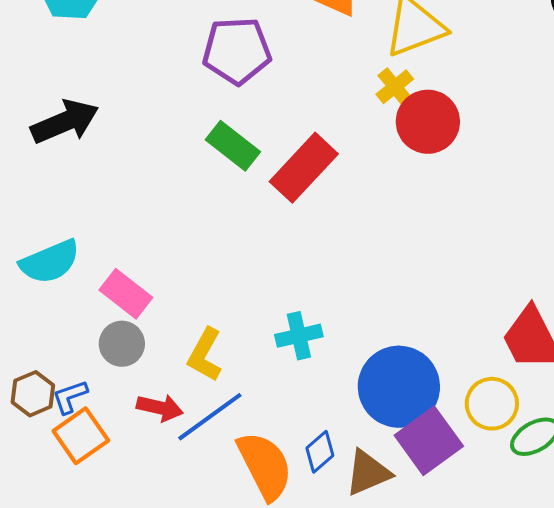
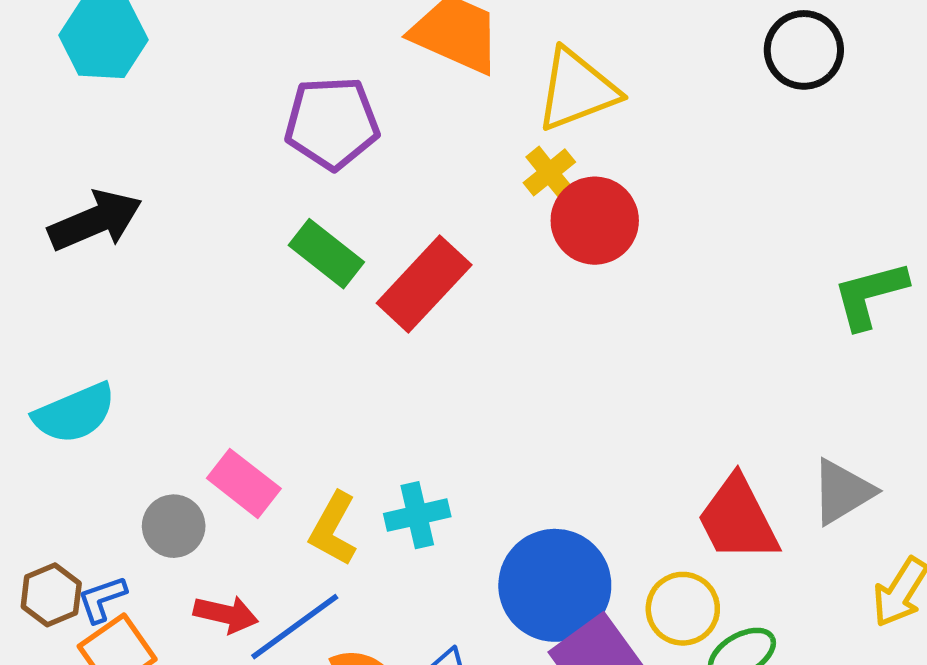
pink rectangle: (126, 294) -> (244, 483), moved
yellow L-shape: (205, 355) -> (333, 529), moved

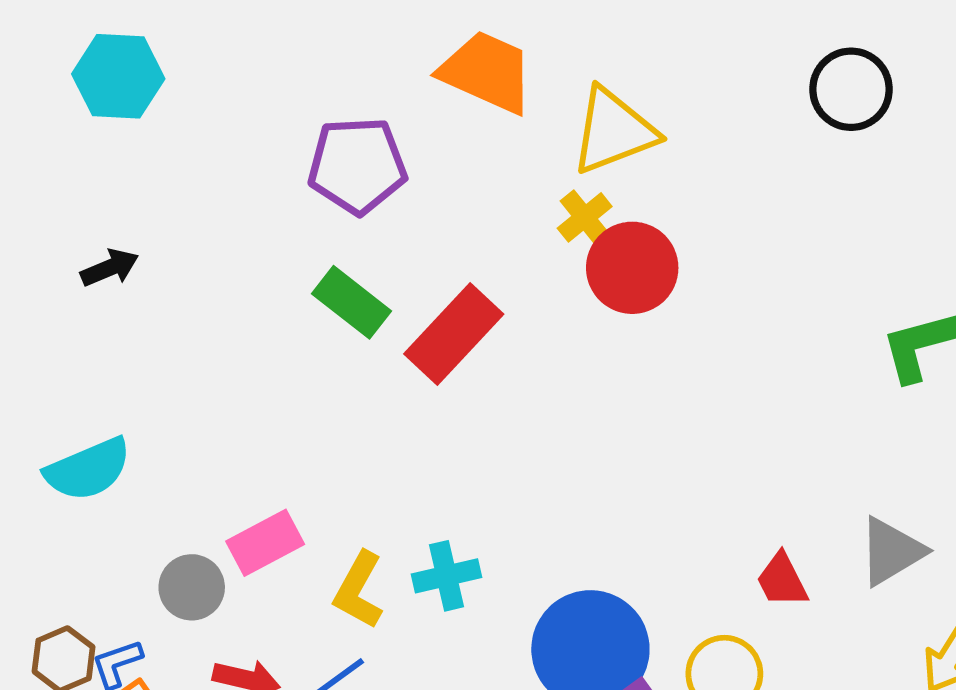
black arrow: (95, 221) -> (110, 268), size x0.6
pink rectangle: (244, 483) -> (265, 543), turned -66
red trapezoid: (738, 519) -> (782, 580), size x0.6

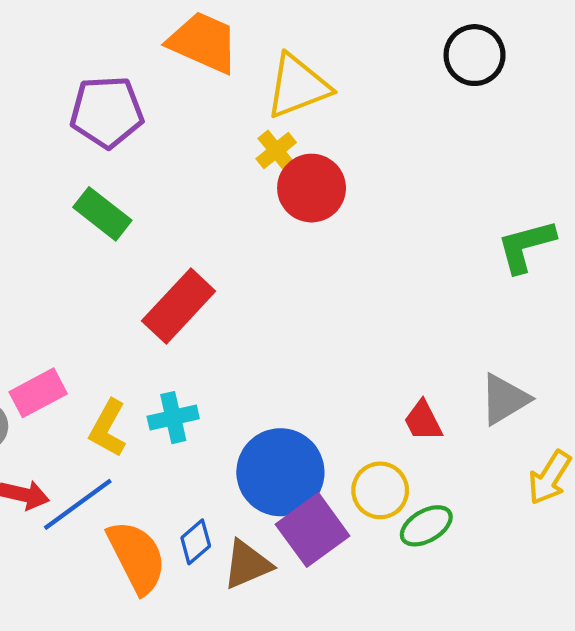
red rectangle: (454, 334) -> (179, 306), moved

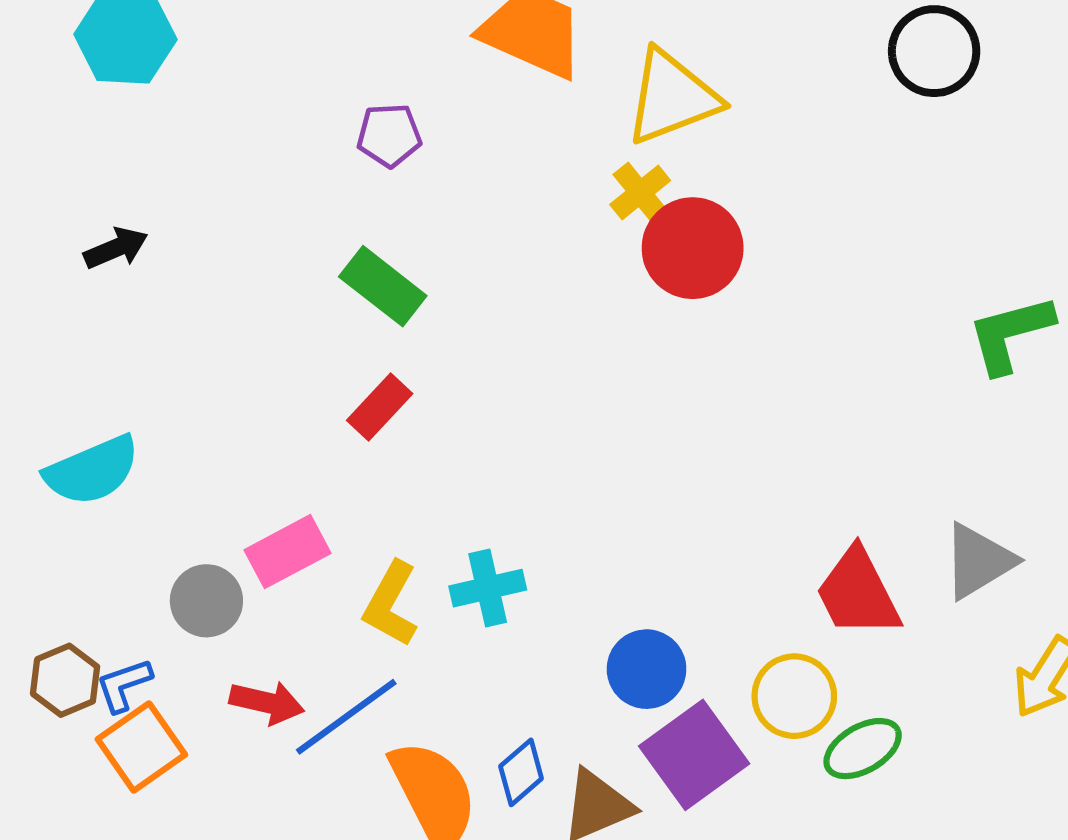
purple pentagon: (107, 112) -> (389, 135), size x0.6
red rectangle: (179, 306) -> (380, 407), moved, size x0.6
red trapezoid: (423, 421) -> (858, 593), size x1.5
blue circle: (280, 472) -> (647, 669), size x0.6

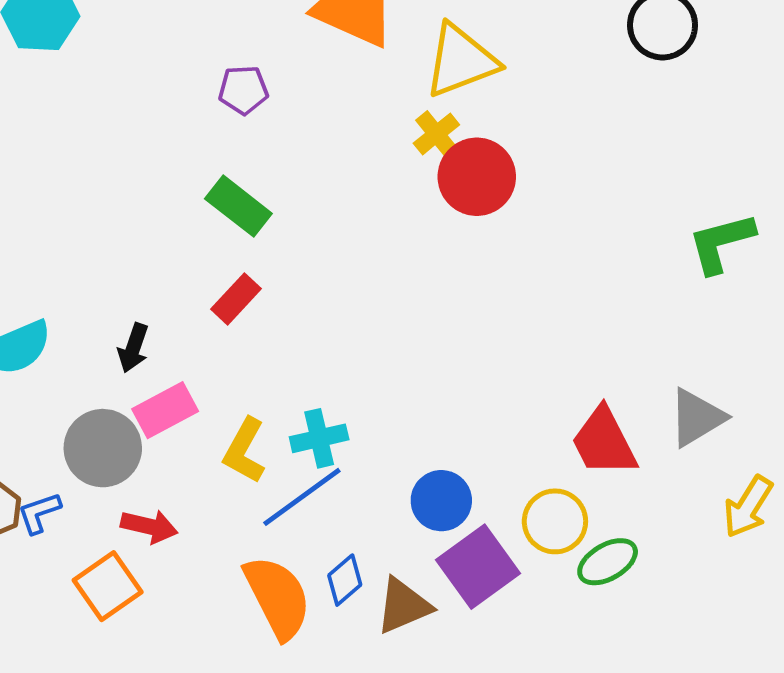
black arrow: (116, 248) -> (133, 348), moved, turned 132
gray circle: (206, 601) -> (103, 448), size x1.4
blue line: (346, 717) -> (302, 497), moved
orange square: (141, 747) -> (108, 586), moved

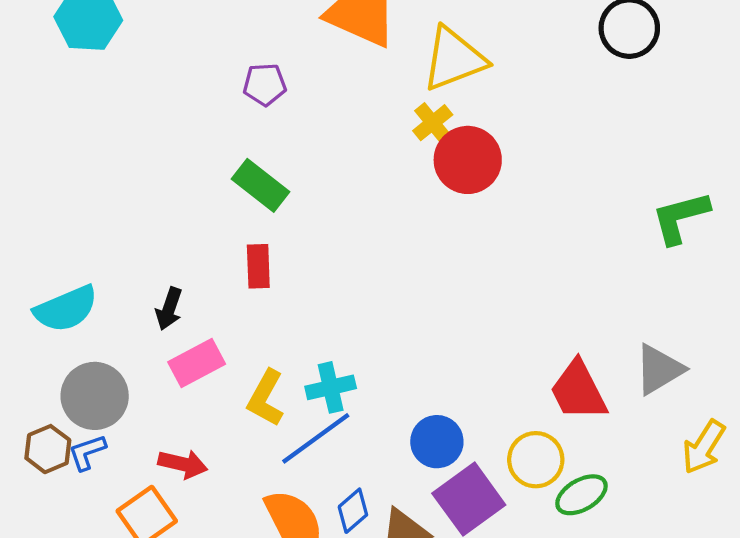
red rectangle: (236, 299) -> (258, 266), turned -45
gray circle: (103, 448) -> (95, 396), moved

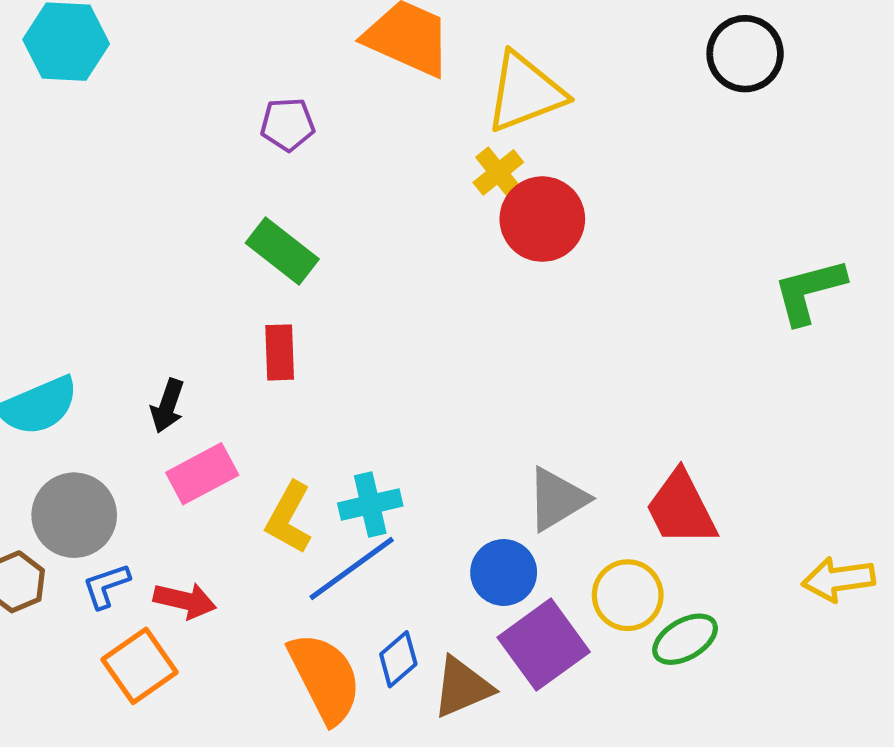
gray triangle: (659, 369) -> (557, 499), moved
yellow arrow: (704, 447) -> (838, 579), turned 50
blue L-shape: (87, 452) -> (106, 586), moved

